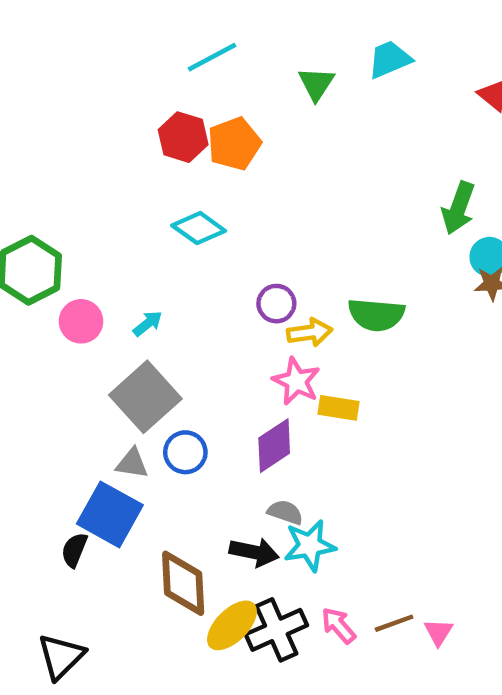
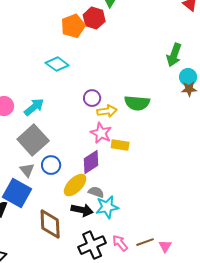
red hexagon: (183, 137) -> (94, 18), moved
cyan arrow: (148, 324) -> (34, 107), size x1.5
gray triangle: (132, 463) -> (27, 170), turned 42
yellow ellipse: (232, 625) -> (75, 185), moved

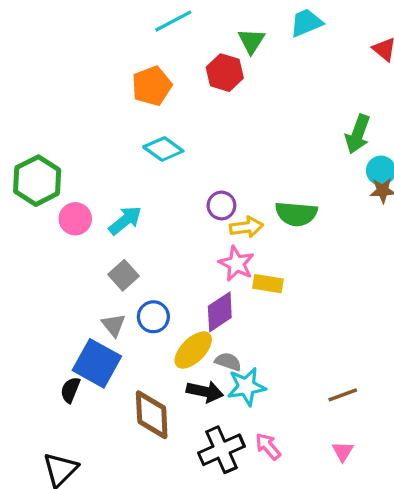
orange pentagon: (73, 26) -> (152, 86), moved
gray square: (33, 140) -> (123, 275), size x0.6
brown line: (145, 242) -> (343, 395), moved

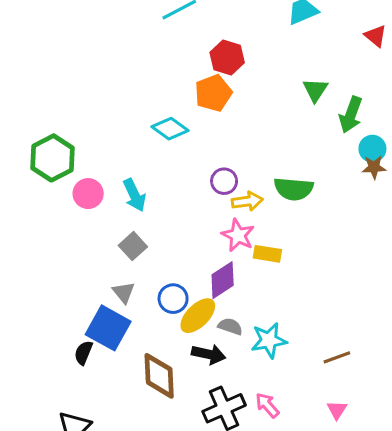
green triangle: (251, 41) -> (315, 90), moved
orange pentagon: (152, 86) -> (213, 93), moved
cyan arrow: (125, 220) -> (134, 195), turned 104
blue circle: (153, 317) -> (173, 299), moved
cyan star: (246, 387) -> (269, 340), moved

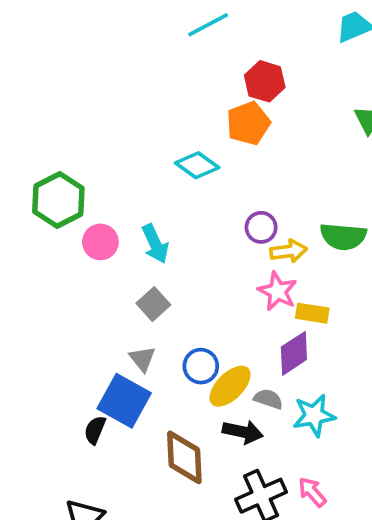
purple diamond: (223, 280) -> (294, 353), moved

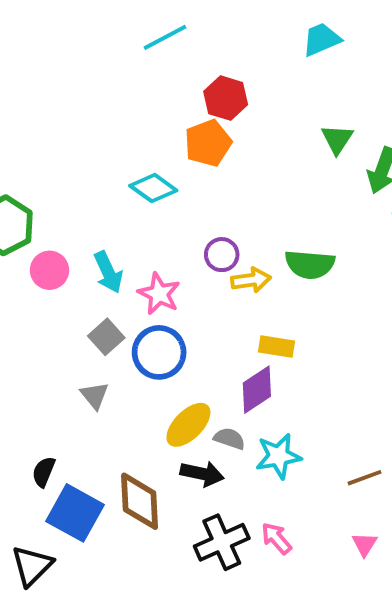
pink star: (277, 291) -> (159, 294), moved
blue circle: (201, 366) -> (159, 352), moved, size x1.4
blue square: (124, 401) -> (75, 513), moved

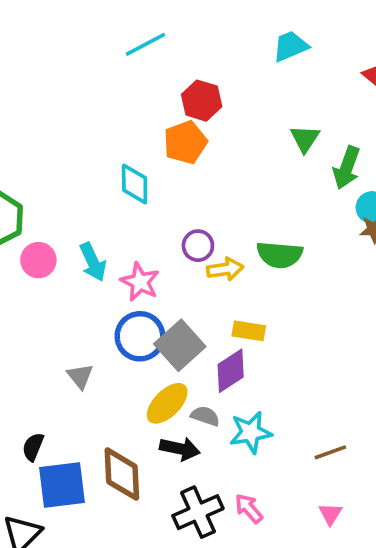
cyan diamond: (153, 188) -> (135, 184), turned 54
gray square: (106, 337) -> (180, 345), moved, size x1.5
blue square: (75, 513) -> (62, 485), turned -36

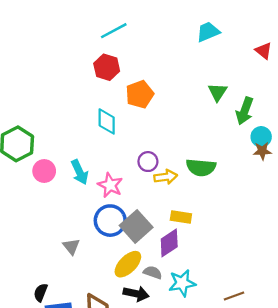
red hexagon: (202, 101) -> (107, 67), moved

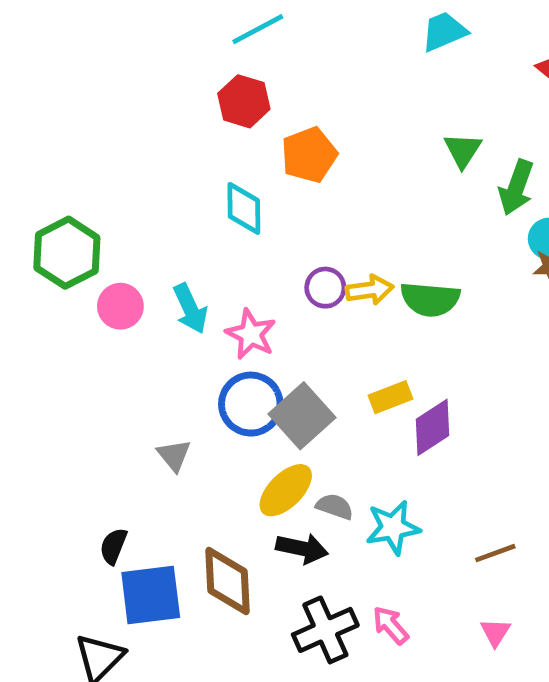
yellow arrow: (166, 177) -> (370, 290), moved
yellow rectangle: (181, 217) -> (391, 397), turned -30
purple diamond: (169, 243) -> (432, 427), moved

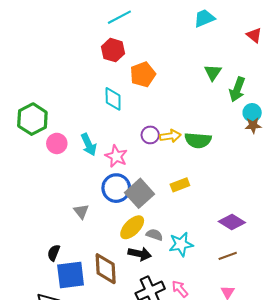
purple diamond: (432, 427) -> (232, 222), moved, turned 65

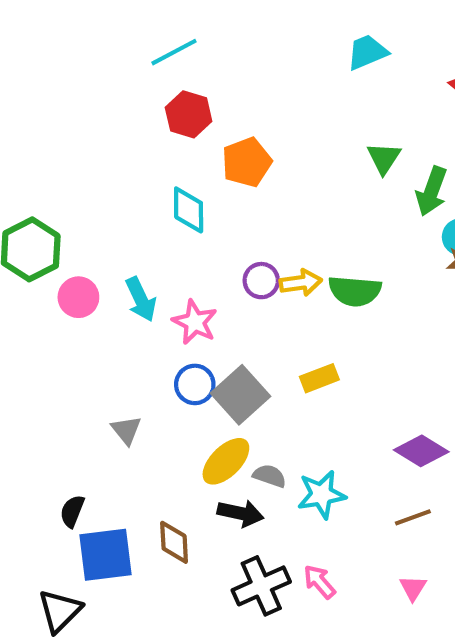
cyan line: (119, 17) -> (174, 52), moved
blue circle: (116, 188) -> (195, 384), size x0.7
brown diamond: (106, 269) -> (174, 542), size x0.7

